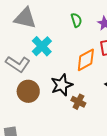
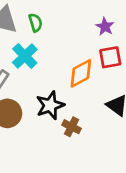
green semicircle: (76, 20) -> (35, 23), moved

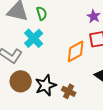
black star: (50, 105) -> (46, 85), moved

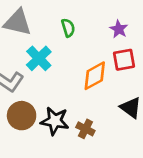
green semicircle: (42, 13) -> (68, 28), moved
black star: (46, 85) -> (55, 121), turned 30

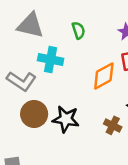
cyan cross: (39, 58) -> (51, 60), turned -35
brown cross: (85, 129) -> (113, 125), moved

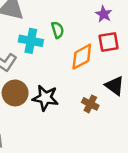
green semicircle: (78, 30) -> (58, 30), moved

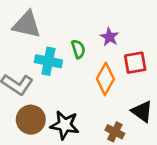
purple star: (104, 14) -> (109, 37), moved
orange diamond: (82, 57) -> (105, 79), turned -32

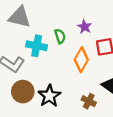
black star: (65, 125) -> (49, 96), turned 30

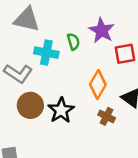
purple star: (85, 27) -> (102, 30), size x1.5
orange diamond: (81, 60) -> (98, 85), moved

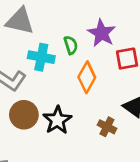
orange diamond: (98, 85) -> (87, 77), moved

